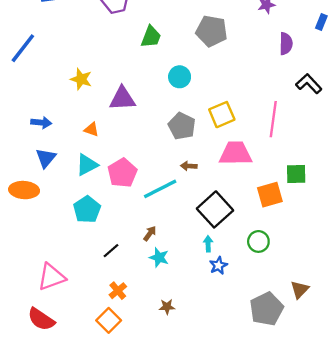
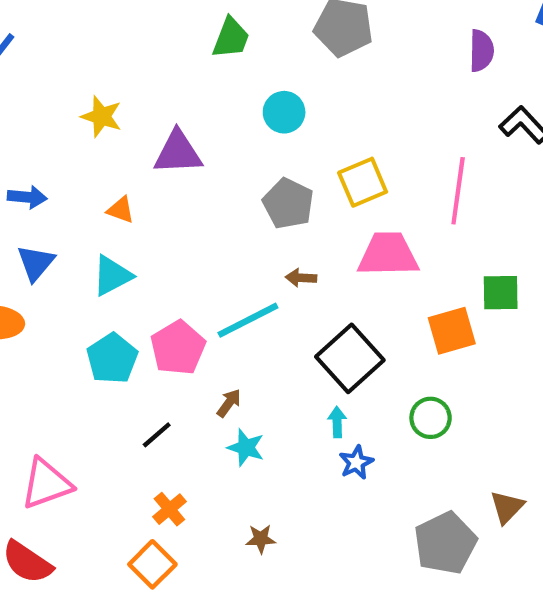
pink pentagon: (122, 173) -> (178, 348), moved

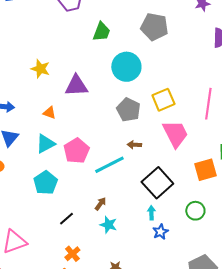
cyan circle: (284, 112) -> (126, 67), size x1.5
pink trapezoid: (388, 254) -> (175, 134), turned 64
pink pentagon: (178, 348) -> (76, 151), moved

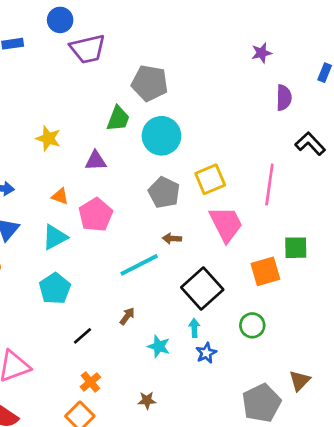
gray pentagon: (154, 27) -> (150, 83), moved
green trapezoid: (101, 32) -> (118, 119), moved
purple triangle: (76, 86) -> (96, 161), size x0.7
pink pentagon: (76, 151) -> (96, 215), moved
cyan star: (108, 225) -> (159, 346), moved

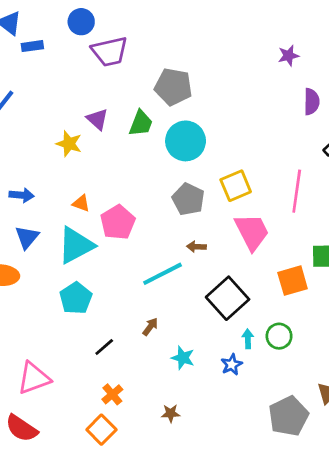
purple triangle: (96, 161) -> (97, 119), moved, turned 45
cyan triangle: (55, 237) -> (76, 245), size x1.4
cyan arrow: (194, 328) -> (248, 339), moved

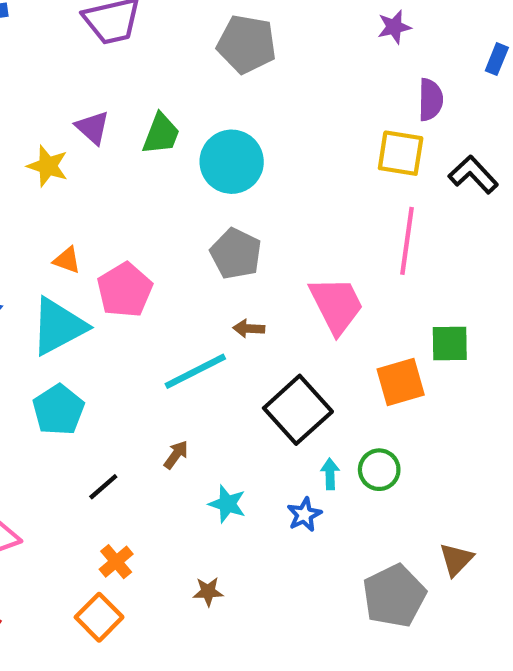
gray pentagon: (173, 87) -> (247, 44), moved
yellow square: (236, 186) -> (401, 153), moved, turned 32

